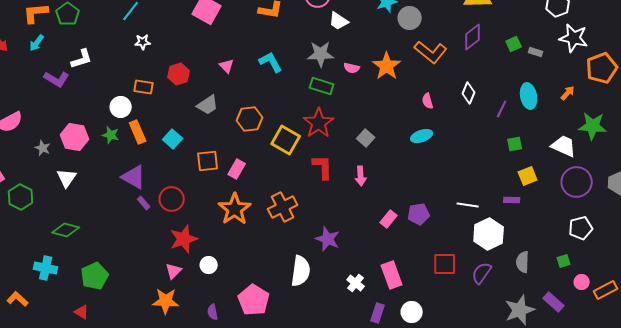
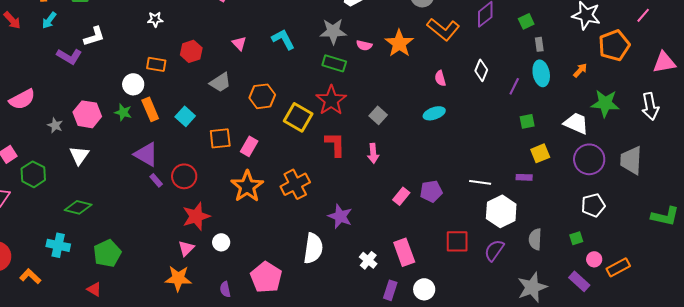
gray rectangle: (536, 52) -> (539, 44), moved, turned 64
purple rectangle: (554, 302) -> (579, 281), moved

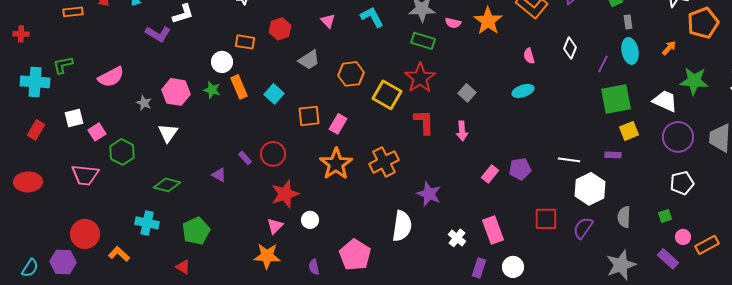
green square: (527, 121) -> (616, 99), size x2.0
purple triangle: (146, 154) -> (219, 175), moved, size x0.6

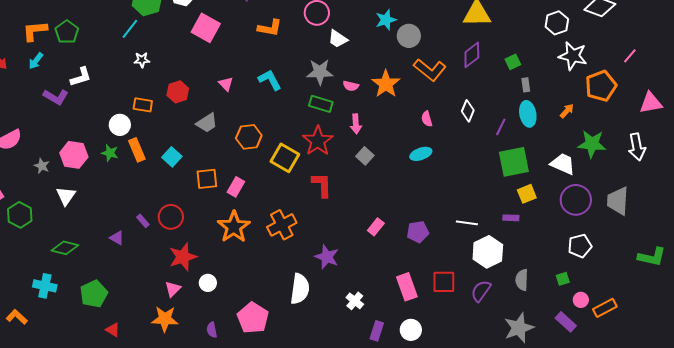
pink arrow: (462, 131) -> (356, 124), moved
pink rectangle: (490, 174) -> (376, 227), moved
pink rectangle: (493, 230) -> (407, 287), moved
red triangle: (183, 267) -> (113, 330), moved

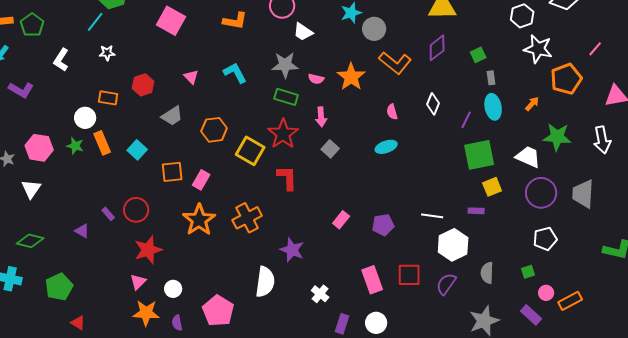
white L-shape: (81, 77) -> (61, 60), moved, turned 140
white circle: (208, 283) -> (173, 289), moved
orange star: (165, 319) -> (146, 313), moved

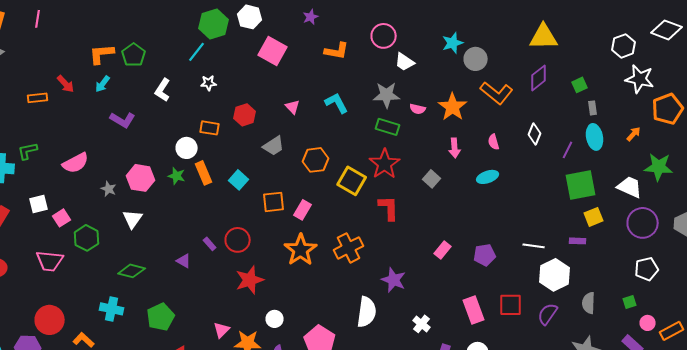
pink arrow: (321, 117) -> (455, 148), moved
pink triangle: (138, 282) -> (222, 330), moved

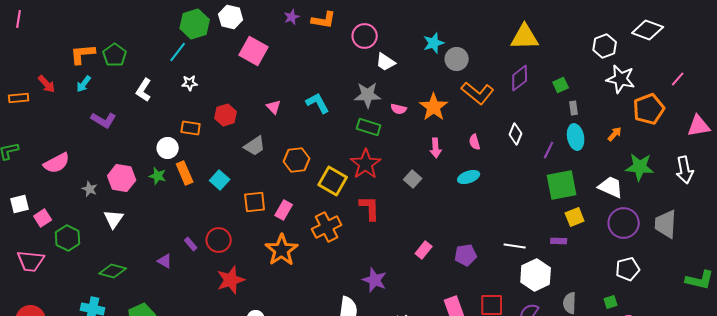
orange L-shape: (337, 51) -> (324, 20), moved
orange cross: (349, 248) -> (327, 227), moved

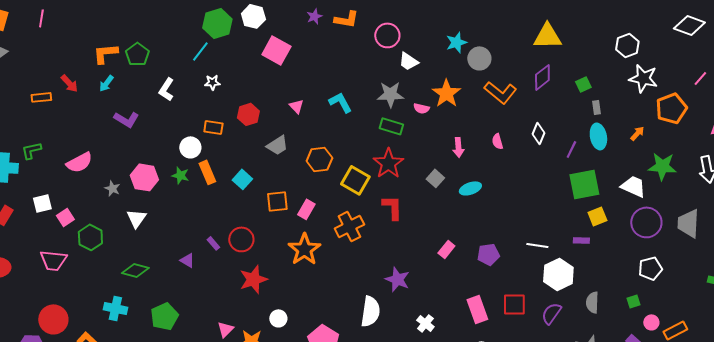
white diamond: (648, 30) -> (689, 25), moved
orange star: (434, 107) -> (446, 93), moved
cyan ellipse: (469, 177) -> (470, 188), moved

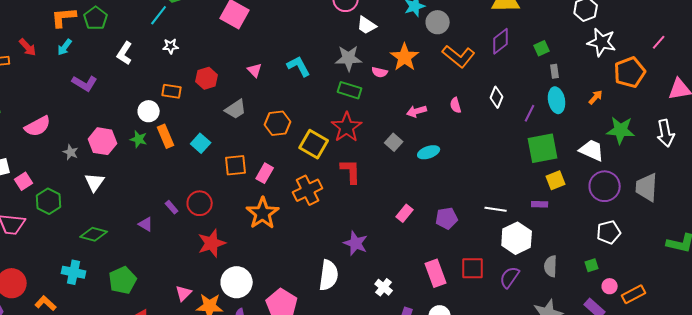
pink arrow: (458, 147) -> (417, 111), turned 78
white circle: (278, 318) -> (237, 282), size x1.8

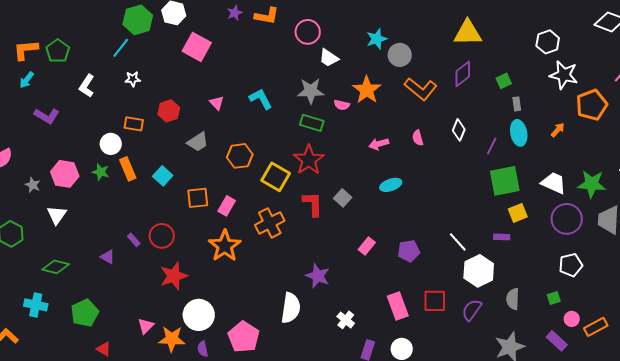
green star: (621, 130) -> (592, 184), moved
gray square: (394, 142) -> (343, 198), moved
white line: (496, 209) -> (458, 242), turned 40

